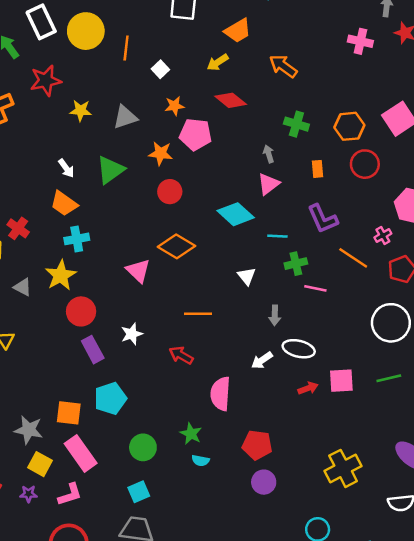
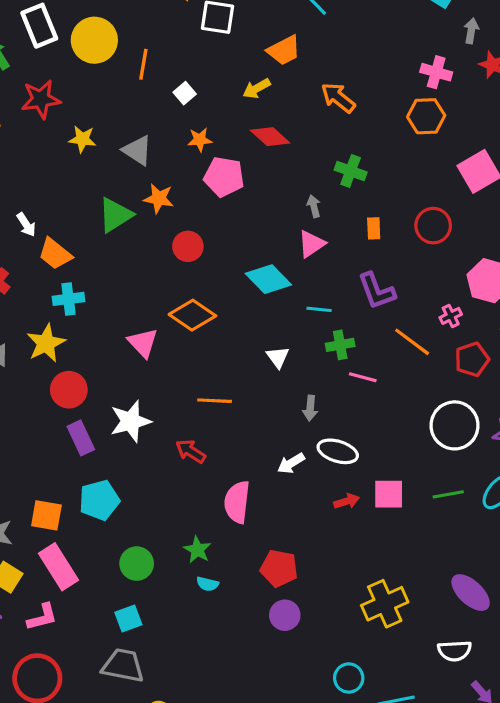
gray triangle: (125, 117) -> (137, 150), turned 48
orange hexagon: (349, 126) -> (426, 116), moved
orange star: (161, 153) -> (159, 198), moved
white arrow: (66, 168) -> (26, 225), moved
white star: (132, 334) -> (131, 421), size x1.5

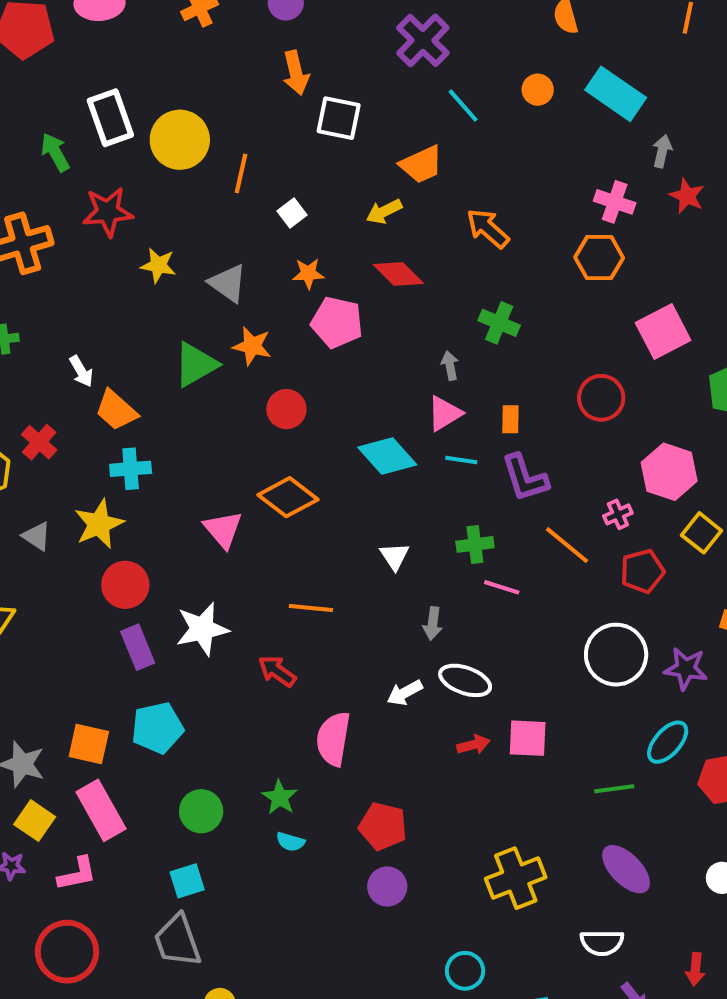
orange rectangle: (374, 228) -> (510, 419), moved
cyan line: (319, 309) -> (461, 460), moved
green line: (448, 494) -> (614, 789), moved
gray trapezoid: (123, 666) -> (177, 941), turned -123

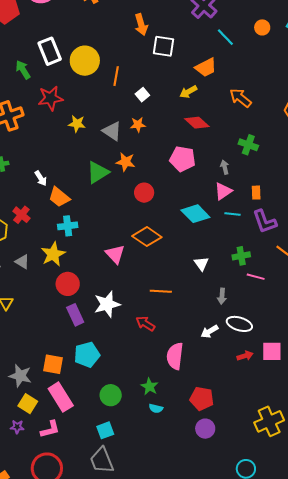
orange star: (308, 273) -> (138, 125), moved
pink pentagon: (337, 322) -> (183, 159), moved

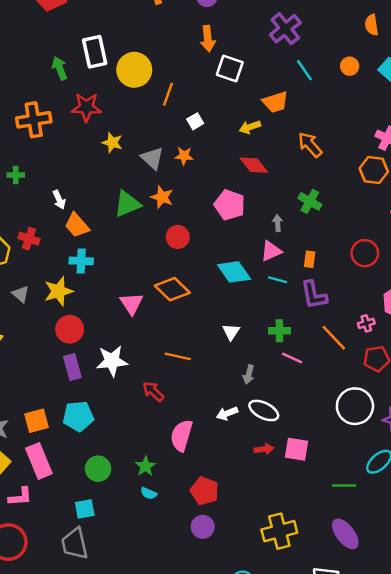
red cross: (21, 215) -> (29, 239), turned -30
orange square: (53, 364) -> (36, 421), turned -35

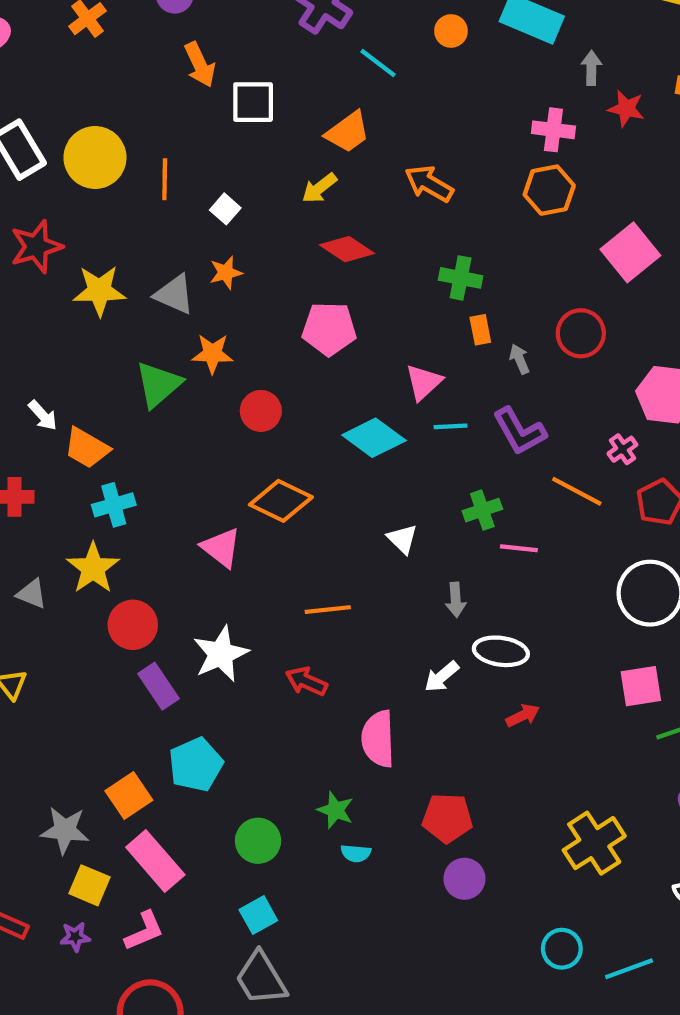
yellow star: (112, 143) -> (99, 291), size x1.4
gray arrow: (278, 223) -> (519, 359), moved
orange rectangle: (310, 259) -> (480, 330), moved
pink square: (297, 449) -> (641, 686), moved

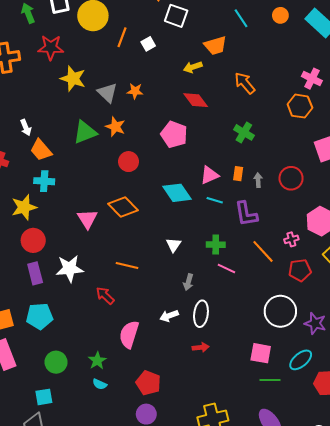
white square: (225, 209) -> (148, 44), moved
orange rectangle: (480, 330) -> (238, 174), moved
white ellipse: (501, 651) -> (201, 314), turned 70

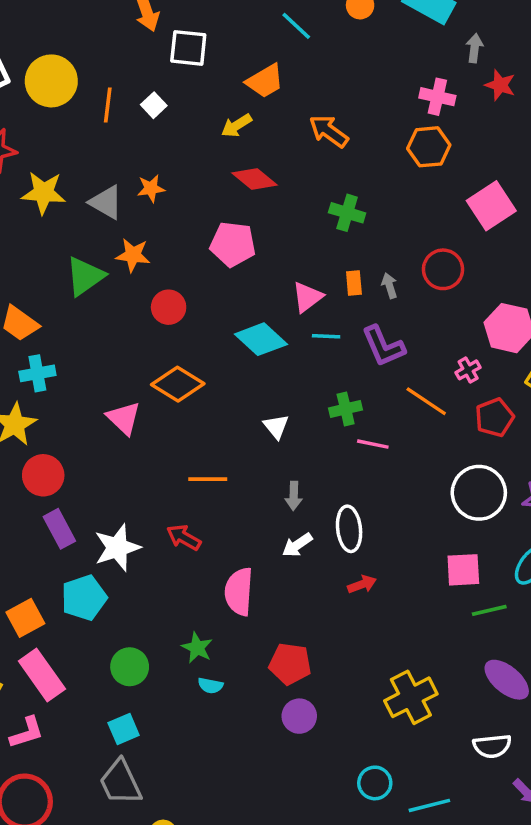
white star: (70, 269) -> (117, 548), moved
gray arrow: (188, 282) -> (294, 496), moved

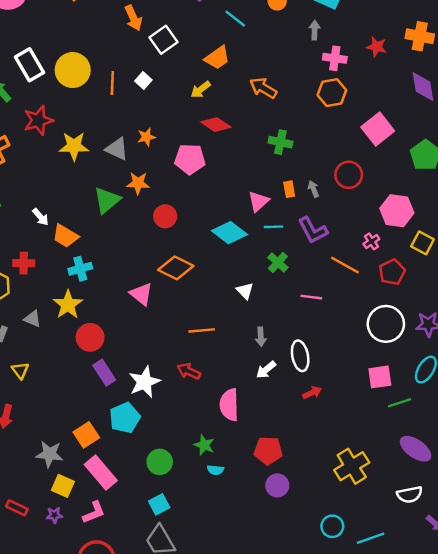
white square: (188, 48) -> (164, 40), turned -36
gray arrow: (474, 48) -> (315, 30), moved
pink pentagon: (233, 244) -> (190, 159), moved
green cross: (346, 409) -> (278, 262), moved, turned -30

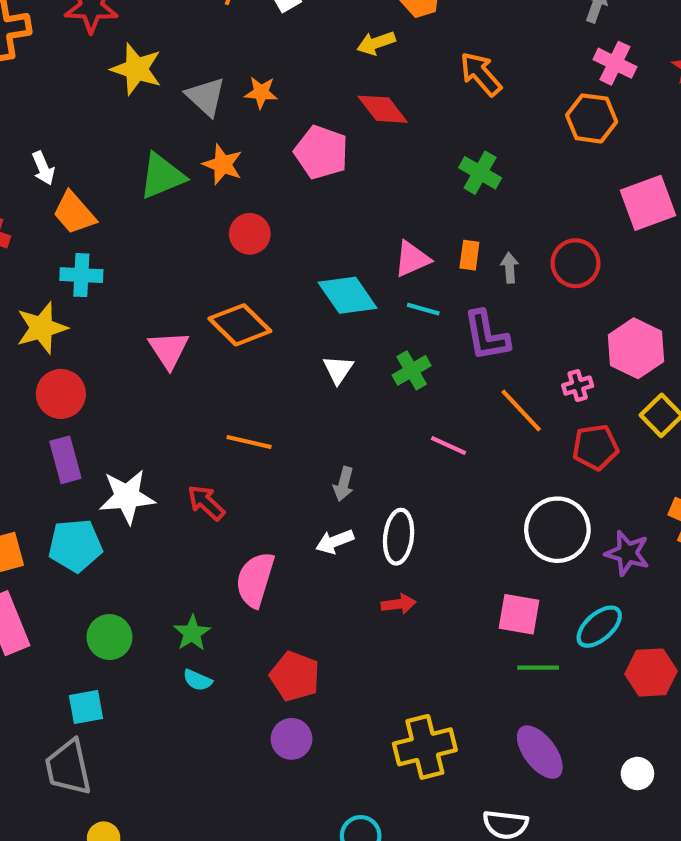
white triangle: (245, 291) -> (338, 370), moved

